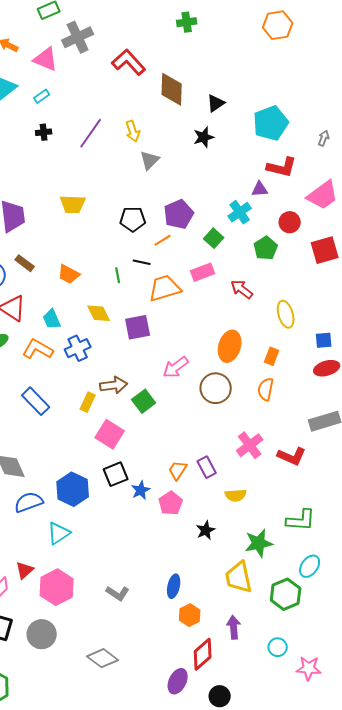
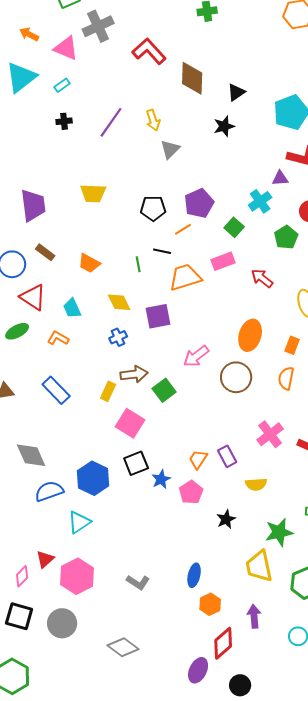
blue cross: (78, 348) -> (118, 337), moved, size x0.7
orange L-shape: (38, 349) -> (58, 338), size x0.7

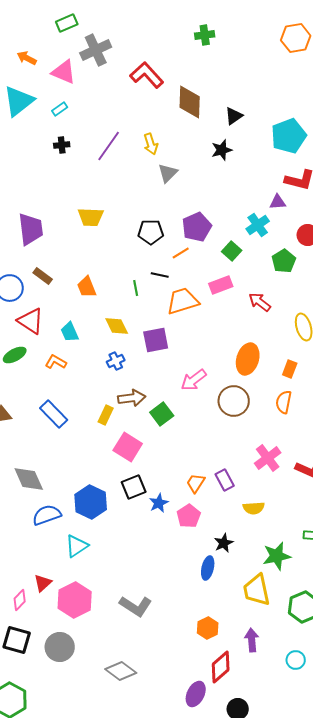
orange trapezoid: (89, 263) -> (87, 287), turned 40
blue ellipse: (194, 575) -> (208, 568), moved
gray L-shape: (138, 582) -> (136, 606), size x1.4

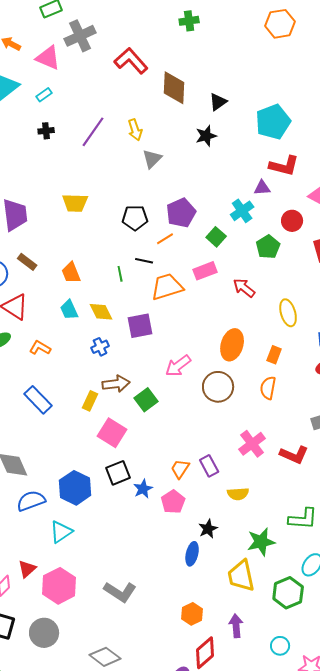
cyan trapezoid: (70, 332) -> (69, 310), moved

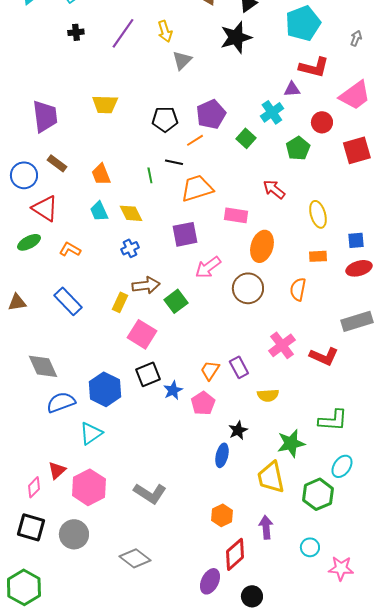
black star: (206, 136) -> (236, 37), size x1.5
pink rectangle: (205, 271) -> (236, 215), moved, turned 30
purple square: (140, 326) -> (185, 234), moved
orange rectangle: (274, 355) -> (318, 256), moved, turned 66

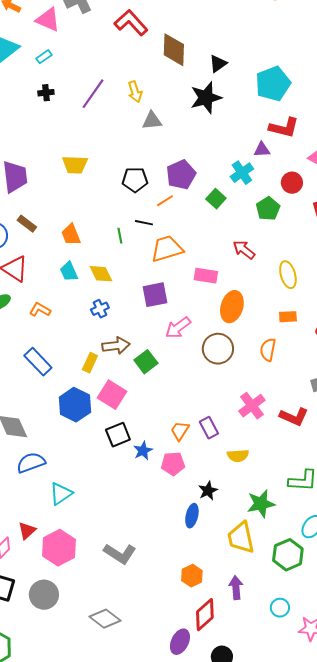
gray triangle: (182, 60) -> (152, 121), turned 40
blue hexagon: (105, 389) -> (75, 405), moved
pink pentagon: (203, 403) -> (173, 464), turned 30

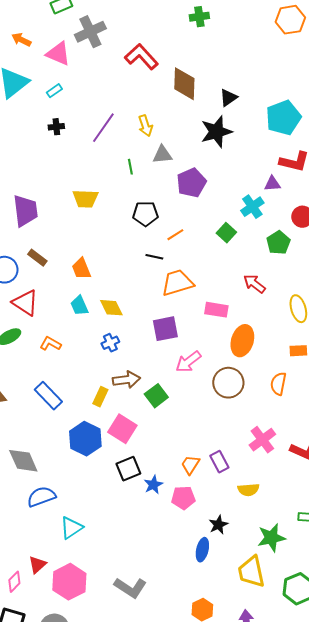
purple pentagon: (181, 175) -> (191, 183), moved
green line: (120, 236) -> (130, 167), moved

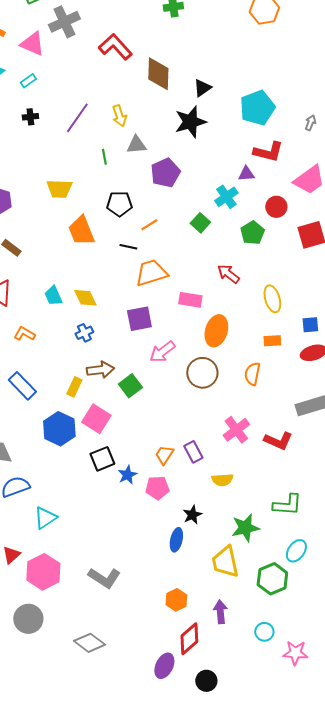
orange trapezoid: (81, 269) -> (81, 231), moved, size x1.4

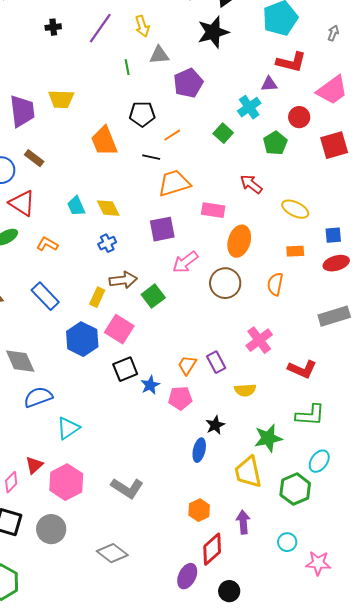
yellow trapezoid: (59, 189) -> (61, 99), moved
yellow ellipse: (272, 299) -> (295, 209), turned -48
red L-shape: (278, 441) -> (302, 369), moved

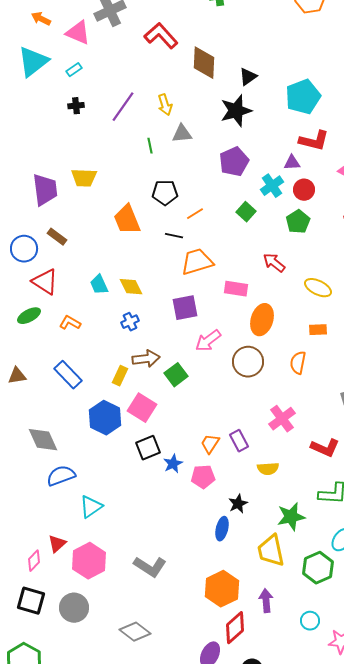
purple pentagon: (188, 83) -> (234, 162), moved
red circle: (299, 117) -> (304, 190), moved
orange hexagon: (199, 510) -> (222, 589), size x1.6

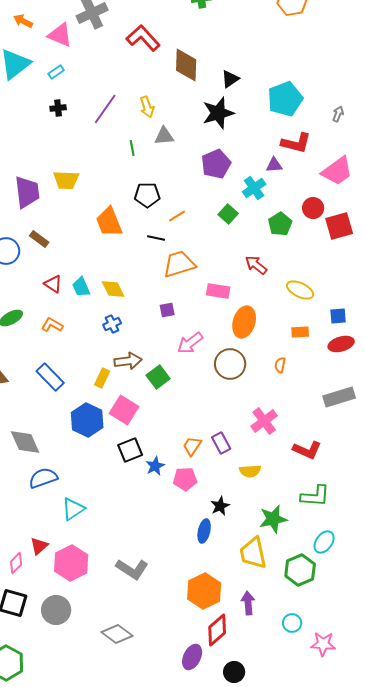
red circle: (304, 190) -> (313, 208), moved
red triangle: (45, 282) -> (53, 284), moved, size x0.7
purple square: (185, 308) -> (167, 310), size x0.6
orange semicircle: (298, 363) -> (280, 365), size x0.7

